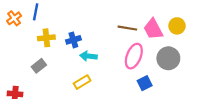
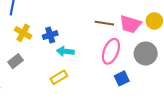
pink trapezoid: (153, 29) -> (130, 24), turned -45
yellow cross: (46, 38) -> (23, 33), turned 35

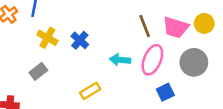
brown line: (104, 23) -> (145, 26), turned 60
blue cross: (50, 35) -> (80, 40), turned -32
cyan arrow: (65, 51) -> (120, 60), moved

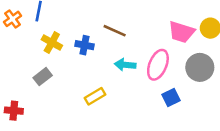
brown line: (145, 26) -> (115, 31), moved, turned -45
blue cross: (80, 40) -> (85, 45), turned -30

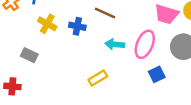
gray rectangle: (43, 77) -> (29, 55), moved, turned 63
yellow rectangle: (95, 96) -> (98, 78), moved

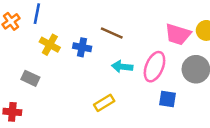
blue square: (157, 74) -> (167, 99), turned 35

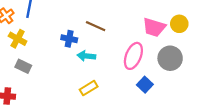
yellow cross: (50, 45) -> (18, 39), moved
cyan arrow: (122, 67) -> (86, 56), moved
blue square: (167, 99) -> (145, 85), turned 35

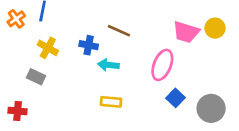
yellow cross: (18, 39) -> (48, 48), moved
gray circle: (170, 58) -> (211, 108), moved
yellow rectangle: (89, 88) -> (111, 102), turned 36

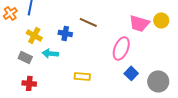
cyan arrow: (108, 65) -> (50, 53), moved
red cross: (18, 111) -> (29, 83), moved

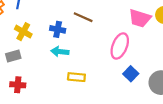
cyan arrow: (50, 53) -> (60, 52), moved
gray rectangle: (25, 57) -> (13, 56), turned -40

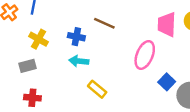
pink trapezoid: (140, 18) -> (167, 24), turned 75
blue square: (131, 74) -> (167, 82), moved
yellow rectangle: (76, 77) -> (97, 89), turned 35

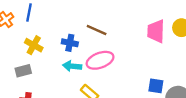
pink ellipse: (145, 55) -> (100, 60), moved, turned 48
blue square: (167, 82) -> (156, 86), turned -35

